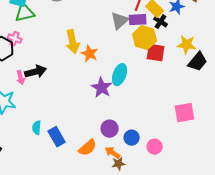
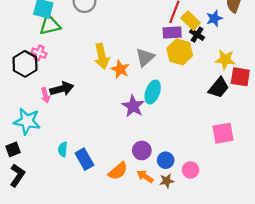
gray triangle: (120, 21) -> (145, 57), moved
red square: (156, 53) -> (240, 77), moved
black trapezoid: (198, 62) -> (219, 88), moved
brown star: (119, 164) -> (167, 181), moved

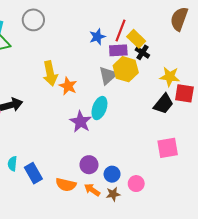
blue star: (214, 18) -> (97, 37), moved
gray triangle: (145, 57) -> (108, 76), moved
orange semicircle: (118, 171) -> (66, 185), turned 54

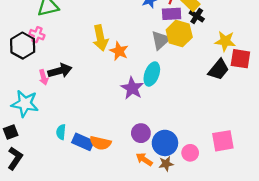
pink square: (168, 148) -> (223, 141), moved
blue rectangle: (33, 173) -> (83, 142), turned -36
blue circle: (112, 174) -> (165, 143), size x1.5
orange semicircle: (66, 185) -> (100, 143), moved

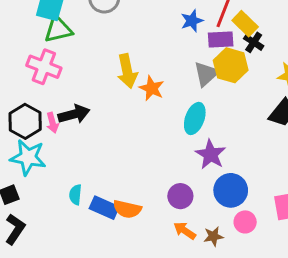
pink cross: (37, 35) -> (44, 67), size x1.6
black hexagon: (23, 46) -> (25, 121), moved
purple star: (132, 88) -> (211, 154), moved
blue circle: (165, 143) -> (231, 190), moved

